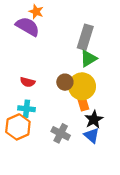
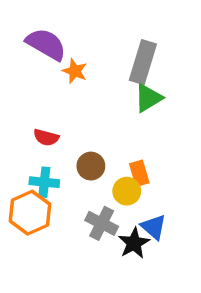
orange star: (36, 12) -> (75, 71), moved
brown circle: (65, 82) -> (91, 166), moved
yellow circle: (82, 86) -> (127, 191), moved, size x0.6
black star: (94, 119) -> (134, 243), moved

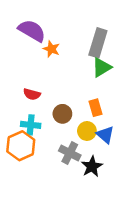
orange rectangle: (139, 173) -> (95, 108), moved
blue triangle: (154, 227) -> (105, 135), moved

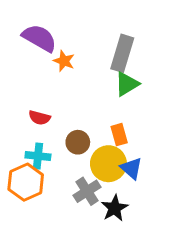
yellow circle: (87, 131) -> (108, 164), size x1.5
gray cross: (70, 153) -> (87, 191), turned 30

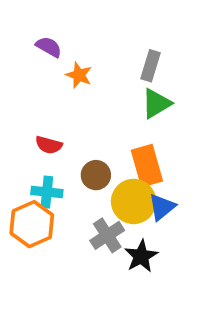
purple semicircle: (39, 38) -> (49, 47), size x0.6
gray rectangle: (122, 53) -> (151, 66), size x0.7
orange rectangle: (119, 135) -> (147, 166), size x1.5
blue triangle: (131, 168) -> (162, 207), turned 40

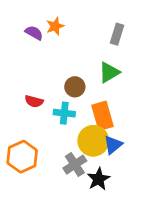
gray rectangle: (151, 66) -> (117, 34), moved
orange star: (79, 75) -> (55, 26), moved, turned 30
brown circle: (96, 175) -> (75, 87), moved
cyan cross: (47, 192) -> (64, 113), moved

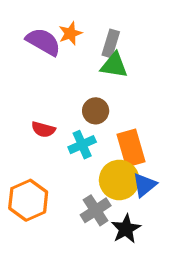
purple semicircle: (34, 33) -> (43, 42), size x1.5
gray rectangle: (117, 34) -> (111, 43), moved
green triangle: (109, 72) -> (114, 65), moved, turned 40
cyan cross: (64, 113) -> (82, 145), turned -30

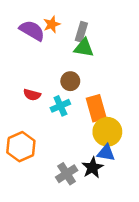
yellow circle: (119, 180) -> (107, 132), moved
blue triangle: (144, 185) -> (106, 153), moved, turned 48
gray cross: (96, 210) -> (67, 174), moved

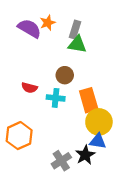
cyan cross: (60, 106) -> (56, 98), turned 30

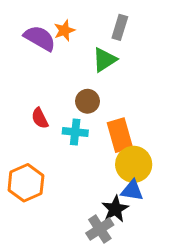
gray rectangle: (75, 30) -> (120, 27), moved
green triangle: (77, 44) -> (104, 60), turned -42
red semicircle: (29, 88) -> (40, 118), turned 49
gray cross: (61, 161) -> (100, 229), moved

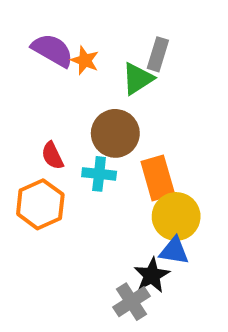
gray rectangle: (120, 27) -> (158, 54), moved
orange star: (64, 30) -> (85, 60), moved, turned -30
brown circle: (87, 101) -> (115, 133), size x1.5
orange hexagon: (26, 183) -> (40, 204), moved

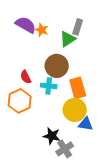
yellow circle: (176, 216) -> (75, 110), moved
black star: (152, 275) -> (52, 136), moved, turned -30

